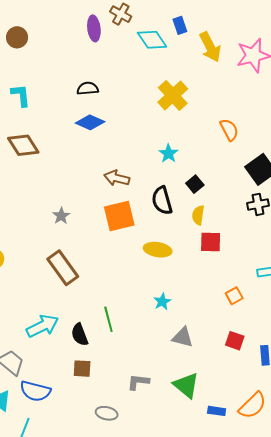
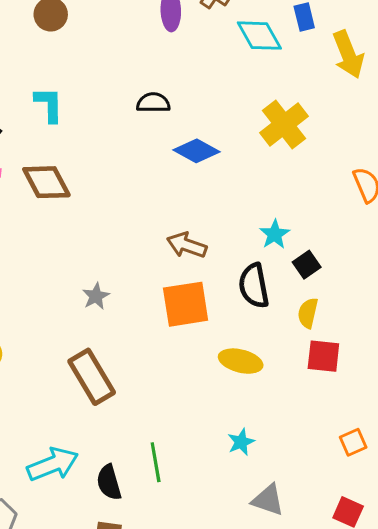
blue diamond: (90, 122) -> (197, 151), moved
cyan star: (168, 153) -> (275, 234), moved

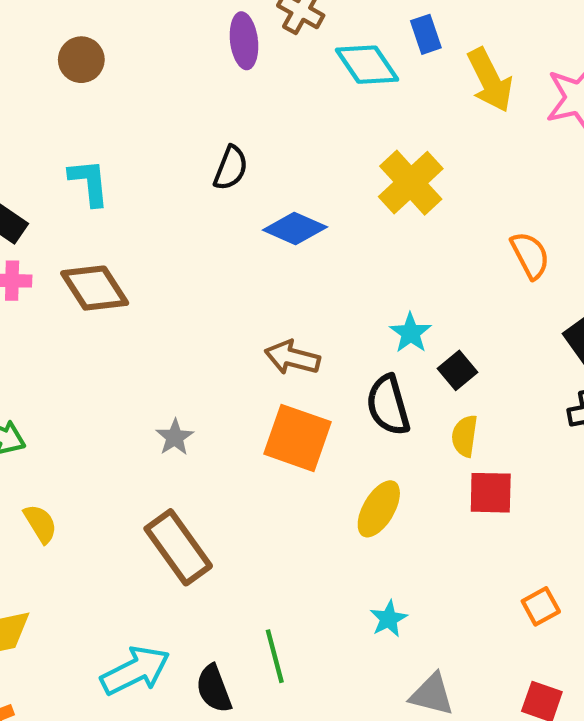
black semicircle: (153, 103) -> (231, 168), turned 116
orange square: (186, 304) -> (297, 438), turned 33
yellow ellipse: (241, 361) -> (379, 509), turned -69

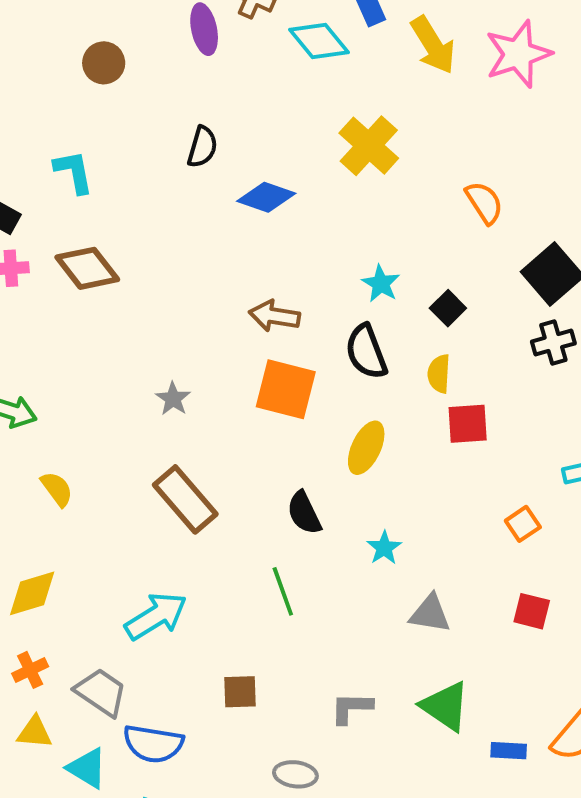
brown circle: (81, 60) -> (104, 63), moved
black square: (457, 370) -> (448, 308), moved
black semicircle: (214, 689) -> (304, 513), moved

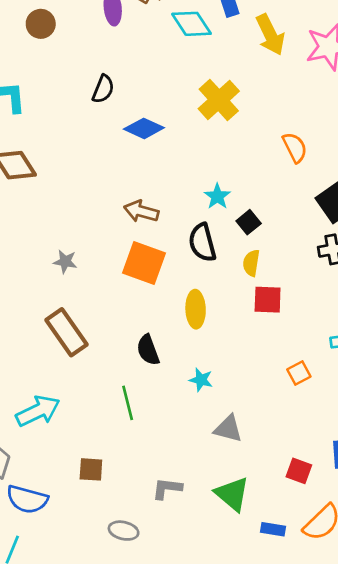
black square: (448, 308) -> (249, 222), moved
gray star: (173, 399) -> (65, 262), turned -30
yellow ellipse: (366, 448) -> (196, 309), turned -33
cyan star: (384, 548) -> (201, 380), turned -30
red square: (532, 611) -> (299, 471), moved

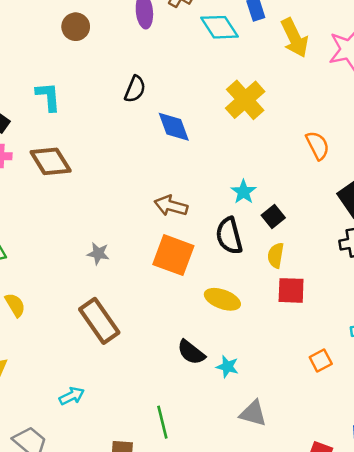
blue diamond: (144, 128) -> (174, 127), turned 45
yellow ellipse: (196, 309) -> (222, 299), turned -68
black semicircle: (148, 350) -> (191, 352), moved, turned -32
green line: (128, 403) -> (162, 422), moved
cyan arrow: (38, 411) -> (72, 396), size x0.6

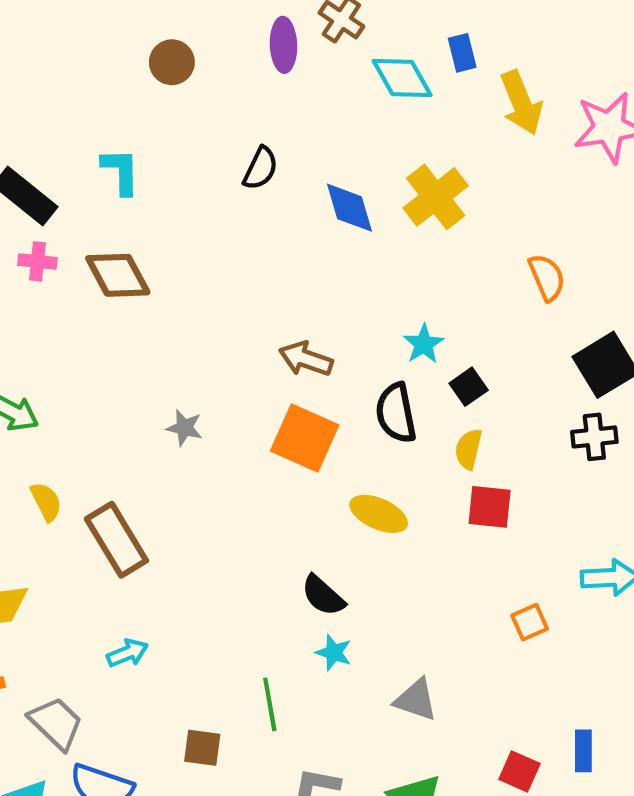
blue diamond: (174, 127) -> (349, 208), moved
brown rectangle: (99, 321) -> (116, 540), moved
cyan star: (227, 367) -> (334, 653), moved

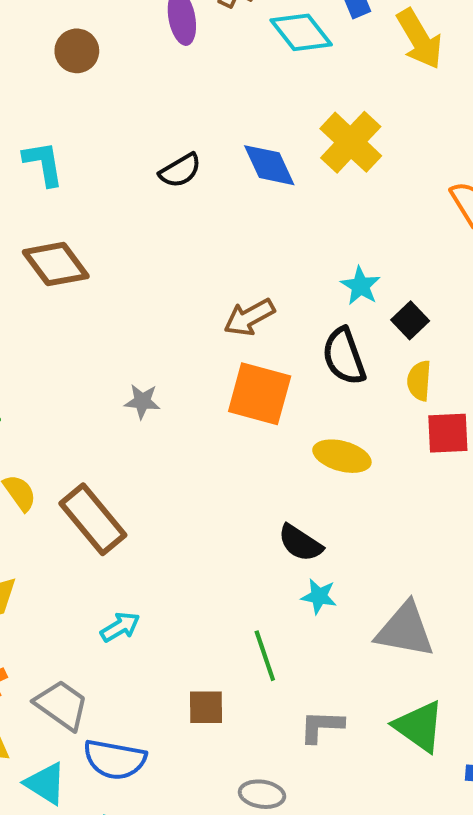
black semicircle: (261, 168) -> (180, 170), moved, turned 42
brown arrow: (306, 359) -> (249, 317), turned -39
gray triangle: (416, 700) -> (405, 630), size x1.4

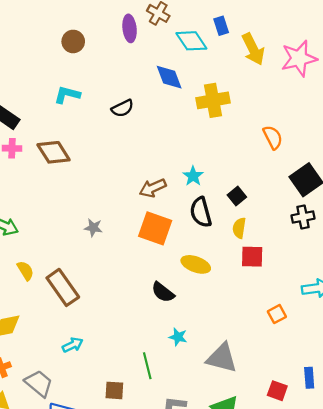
yellow cross: (351, 142) -> (213, 100), turned 32
cyan L-shape: (43, 163) -> (67, 95), moved, turned -70
blue diamond: (269, 165) -> (169, 77), moved
cyan star: (361, 286) -> (193, 176), moved
black semicircle: (300, 543) -> (163, 292), moved

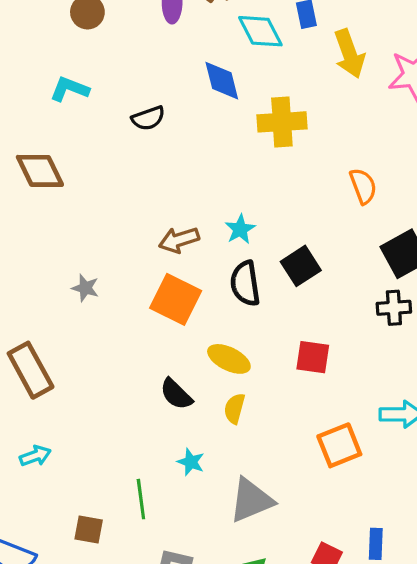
black square: (237, 196) -> (301, 266), size x1.4
yellow semicircle: (239, 228) -> (235, 408), moved
orange square: (277, 314) -> (339, 445), size x1.6
gray triangle: (222, 358) -> (251, 500), turned -44

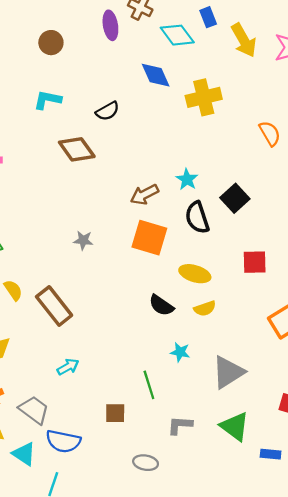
brown diamond: (40, 171) -> (77, 149), moved
yellow semicircle: (235, 408) -> (205, 308), turned -115

